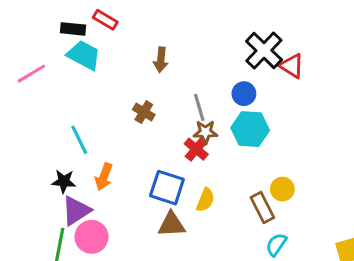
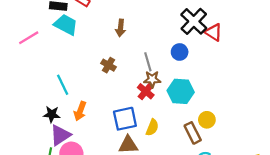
cyan hexagon: (250, 129) -> (181, 91), moved
blue square: (167, 188) -> (125, 119), turned -30

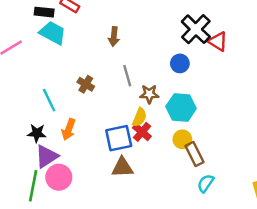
gray line: (148, 62) -> (127, 76), moved
brown cross: (108, 65) -> (86, 84), moved
red cross: (146, 91) -> (142, 132), moved
yellow circle: (207, 120) -> (182, 139), moved
yellow semicircle: (152, 127) -> (140, 117), moved

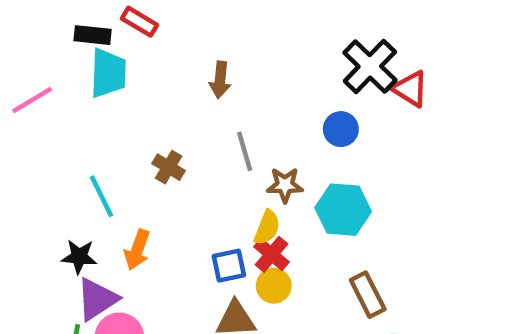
cyan trapezoid: (53, 33) -> (108, 73), turned 64
blue square: (119, 138) -> (229, 266), size x0.7
yellow circle: (182, 139) -> (274, 286), moved

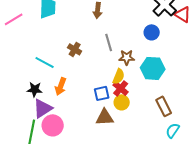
cyan line: (101, 196) -> (45, 62), turned -36

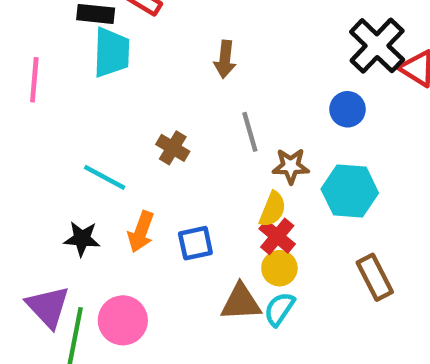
pink line: (14, 19) -> (34, 80), turned -54
blue square: (102, 93) -> (195, 243), moved
purple triangle: (43, 108) -> (48, 307), moved, turned -40
cyan semicircle: (173, 130) -> (279, 309), moved

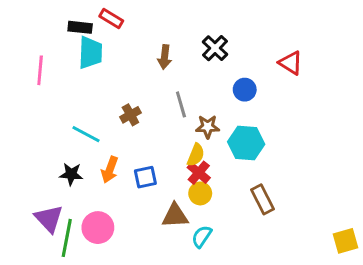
black cross: (377, 46) -> (215, 48), moved, size x0.7
brown cross: (173, 148) -> (130, 115), turned 30
cyan semicircle: (279, 309) -> (202, 236), moved

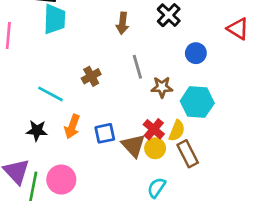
yellow semicircle: (196, 155) -> (177, 131), moved
brown rectangle: (262, 199) -> (188, 154), moved
brown triangle: (175, 216) -> (133, 146), moved, turned 50

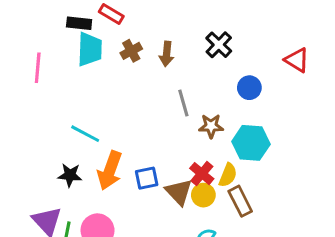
brown cross: (91, 76) -> (131, 51), moved
orange arrow: (72, 127) -> (110, 171), size x1.4

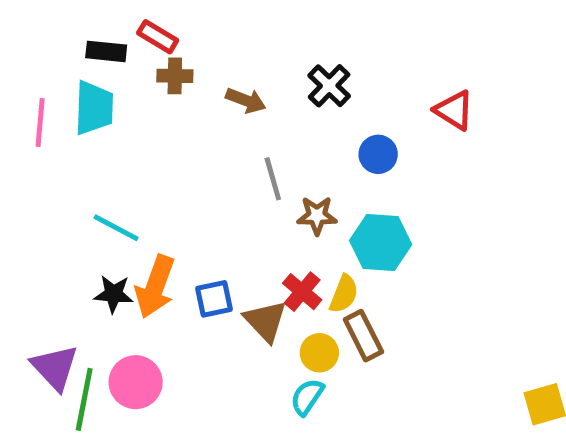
cyan trapezoid: (90, 49) -> (94, 108), moved
brown cross: (131, 51) -> (175, 76), moved, turned 30
brown arrow: (167, 54) -> (246, 100), turned -75
black star: (70, 175) -> (114, 294), moved
yellow circle: (203, 195) -> (319, 353), moved

